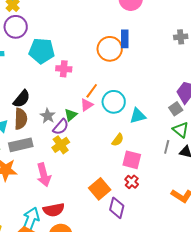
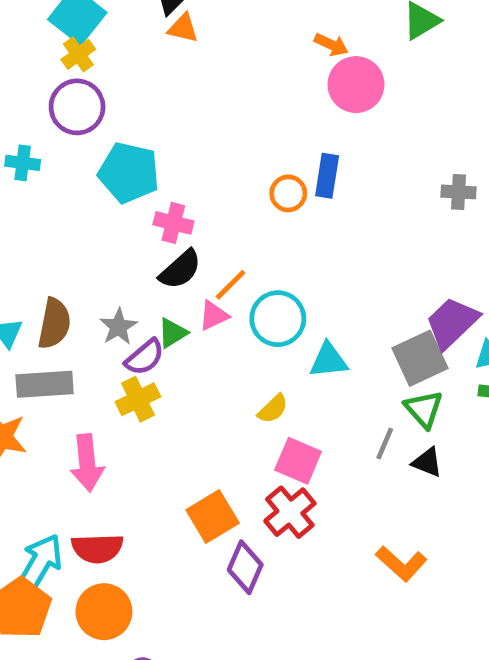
orange circle: (110, 49) -> (288, 193), size x0.6
black semicircle: (22, 99) -> (180, 270), moved
gray square: (176, 109) -> (420, 358), size x1.6
red cross: (132, 182) -> (290, 512), size x1.5

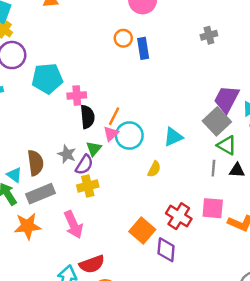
orange circle: (288, 193) -> (123, 38), moved
black semicircle: (180, 270) -> (87, 117), turned -35
cyan circle: (278, 319) -> (129, 136), moved
yellow cross: (138, 399) -> (88, 186), turned 30
pink square: (298, 461) -> (213, 208), moved

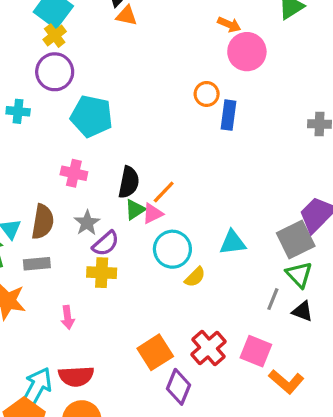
pink cross: (77, 96) -> (74, 173), moved
cyan circle: (129, 136) -> (172, 249), moved
green triangle: (94, 149) -> (135, 210), moved
gray rectangle: (40, 194) -> (37, 264), size x0.7
pink arrow: (73, 225) -> (68, 317), size x0.6

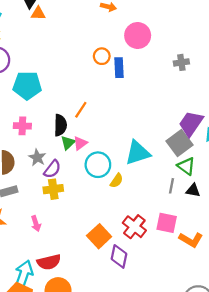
pink circle: (247, 52) -> (138, 36), moved
orange line: (164, 192) -> (81, 110), moved
cyan triangle: (233, 243) -> (138, 153), size x1.4

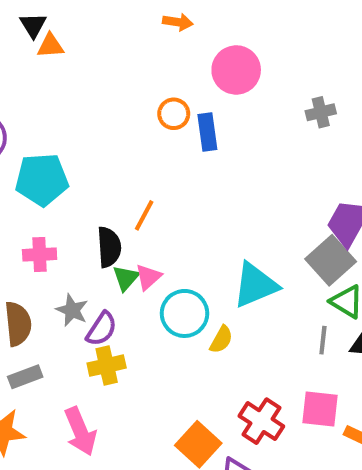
pink arrow: (36, 224) -> (80, 431), size x1.6

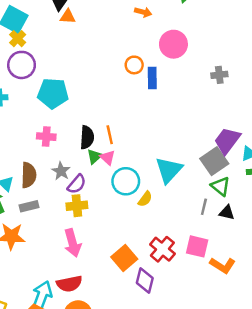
orange line: (144, 215) -> (110, 135), moved, turned -48
pink triangle: (148, 277) -> (108, 157), turned -42
cyan triangle: (255, 285) -> (169, 170), turned -32
pink arrow: (80, 431) -> (73, 243), moved

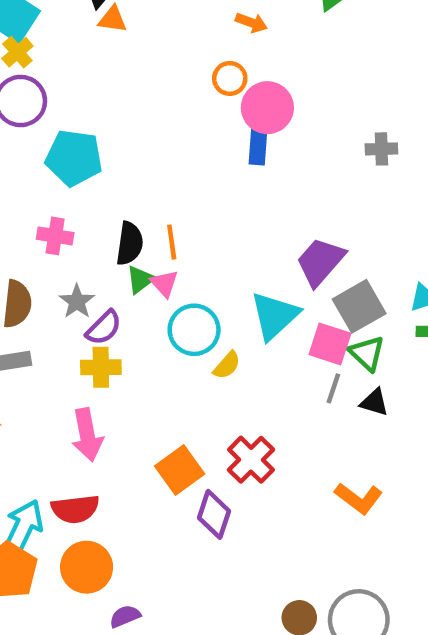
pink circle: (173, 44) -> (267, 108), moved
orange circle: (134, 65) -> (230, 78), moved
purple trapezoid: (227, 141) -> (320, 262), moved
pink square: (197, 246) -> (330, 344), moved

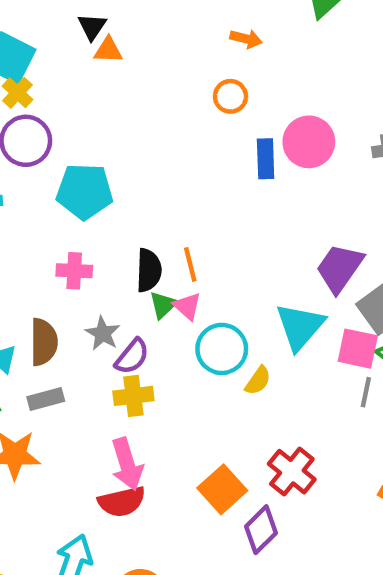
pink circle: (267, 108) -> (309, 142), moved
red semicircle: (75, 509) -> (122, 502), moved
purple diamond: (214, 514) -> (261, 530), turned 33

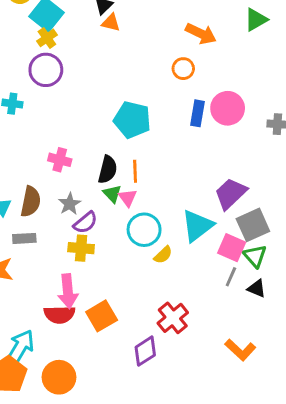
orange arrow: (246, 39) -> (201, 34), size x1.5
cyan pentagon: (85, 191) -> (132, 120), moved
green triangle: (163, 305) -> (112, 194), turned -42
orange square: (222, 489) -> (102, 316), moved

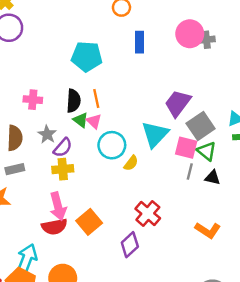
pink circle: (228, 108) -> (190, 34), moved

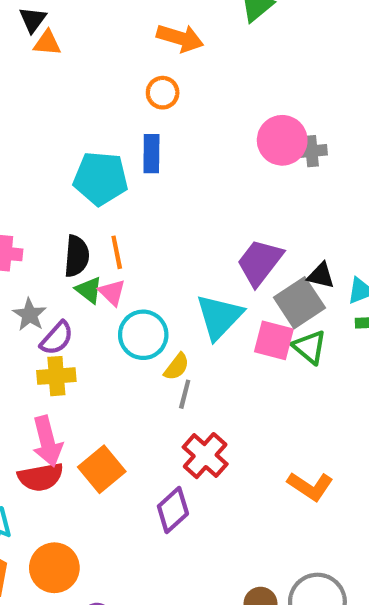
blue rectangle: (139, 42) -> (151, 154), moved
gray line: (190, 172) -> (185, 394), moved
black triangle: (213, 178) -> (321, 276), moved

